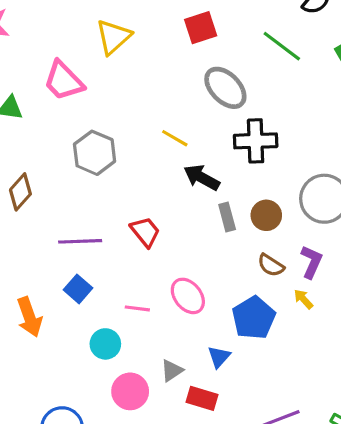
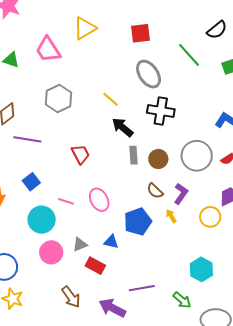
purple line: (80, 241) -> (27, 139), moved
cyan circle: (105, 344) -> (42, 220), size x1.4
blue triangle: (219, 357) -> (111, 242), turned 49

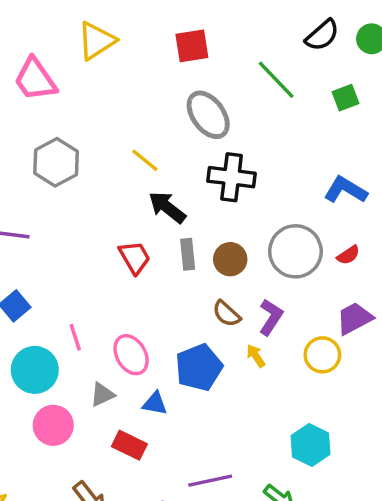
red trapezoid: (80, 154) -> (135, 257), moved
pink ellipse: (99, 200) -> (131, 355), moved
pink line: (66, 201) -> (75, 337), turned 56
gray triangle: (80, 244) -> (102, 395), moved

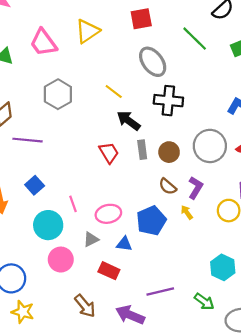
yellow triangle: (96, 41) -> (87, 31), moved
pink ellipse: (131, 355) -> (108, 214), turned -70

